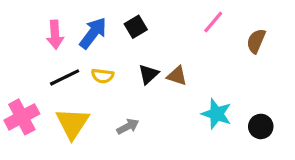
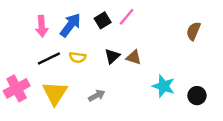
pink line: (213, 22) -> (127, 17), moved

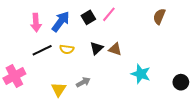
brown semicircle: (193, 31) -> (159, 16), moved
yellow triangle: (55, 93) -> (59, 89), moved, size x0.7
black circle: (197, 96) -> (181, 82), moved

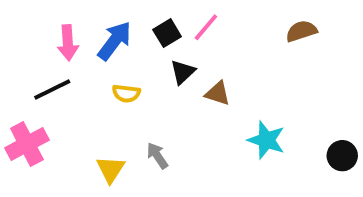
brown semicircle: (159, 16) -> (301, 31), turned 49
black triangle: (97, 48) -> (183, 72), moved
black line: (42, 50) -> (52, 89), moved
gray arrow: (83, 82) -> (157, 156), turned -96

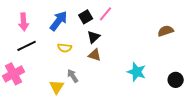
brown semicircle: (301, 31) -> (166, 31), moved
pink arrow: (68, 43) -> (24, 22), moved
brown triangle: (218, 93) -> (95, 55), moved
gray arrow: (157, 156) -> (73, 76), moved

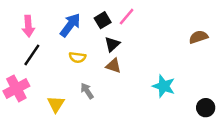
black line: (27, 46) -> (32, 55), turned -30
black circle: (176, 80) -> (206, 108), moved
yellow triangle: (57, 87) -> (56, 104), moved

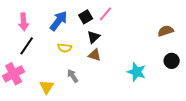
black circle: (206, 108) -> (172, 61), moved

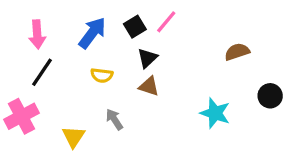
brown semicircle: (166, 31) -> (237, 52), moved

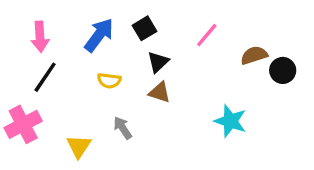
pink line: (166, 22) -> (207, 35), moved
black circle: (270, 96) -> (283, 70), moved

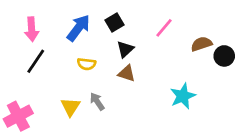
cyan star: (230, 121) -> (183, 96), turned 30
pink cross: (23, 124) -> (18, 116), moved
yellow triangle: (79, 146) -> (70, 107), moved

